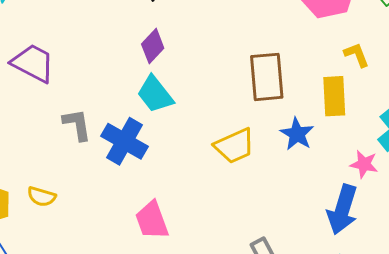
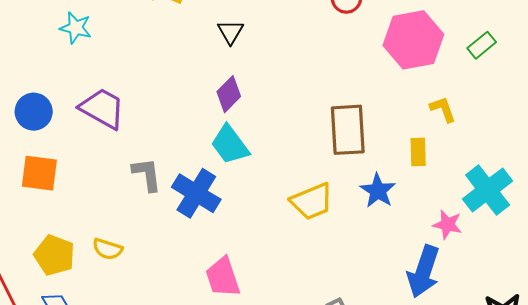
yellow rectangle: (334, 96) -> (418, 152), size x0.7

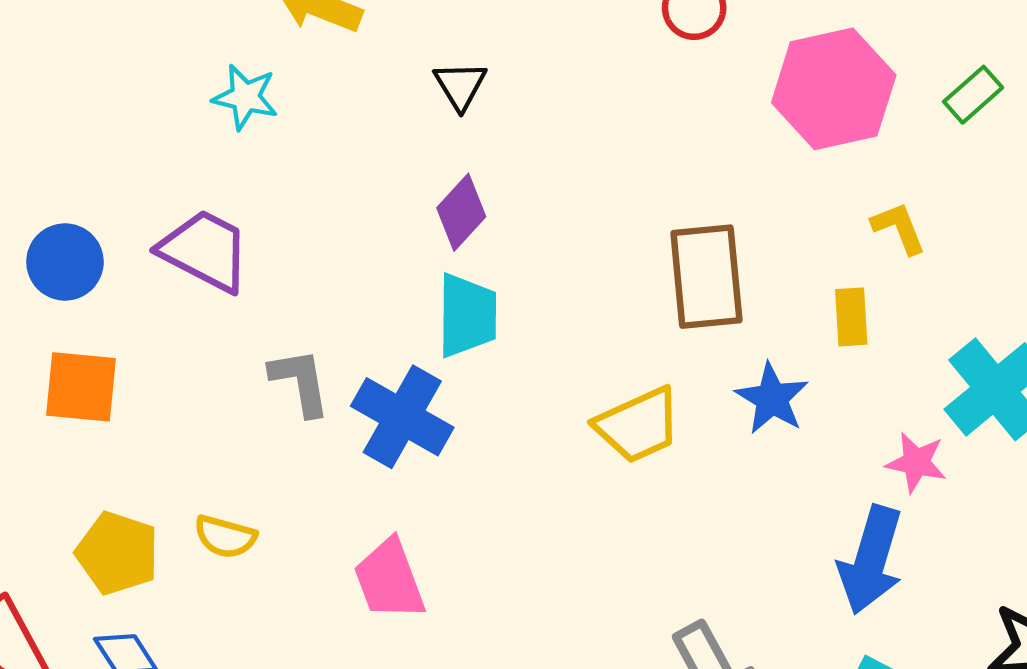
cyan star: (76, 28) -> (245, 97), moved
cyan trapezoid: (230, 145) -> (467, 315), turned -141
pink trapezoid: (223, 277) -> (389, 580), moved

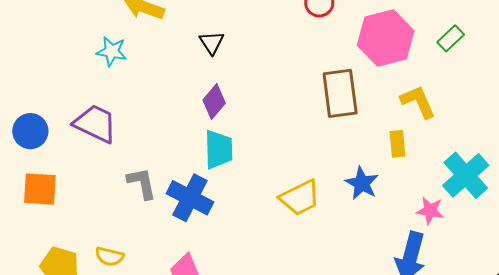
yellow L-shape: (899, 228) -> (418, 102), size x1.4
brown rectangle: (706, 277) -> (340, 93), moved

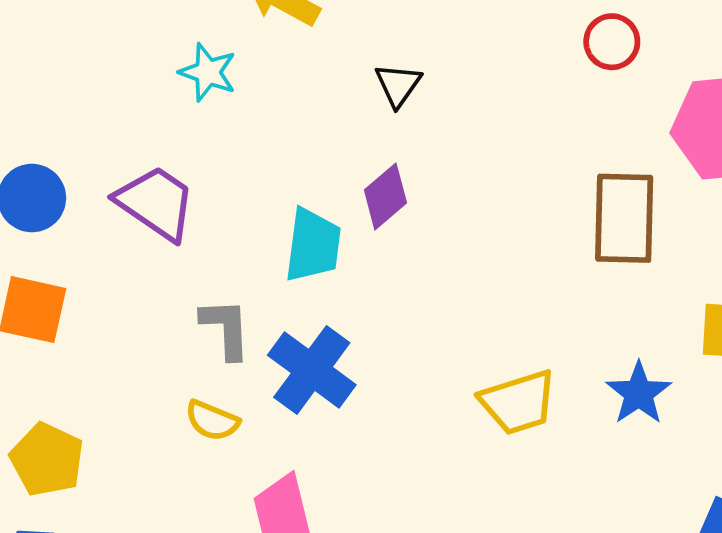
cyan trapezoid: (219, 149) -> (313, 245), moved
yellow semicircle: (109, 256) -> (212, 421), moved

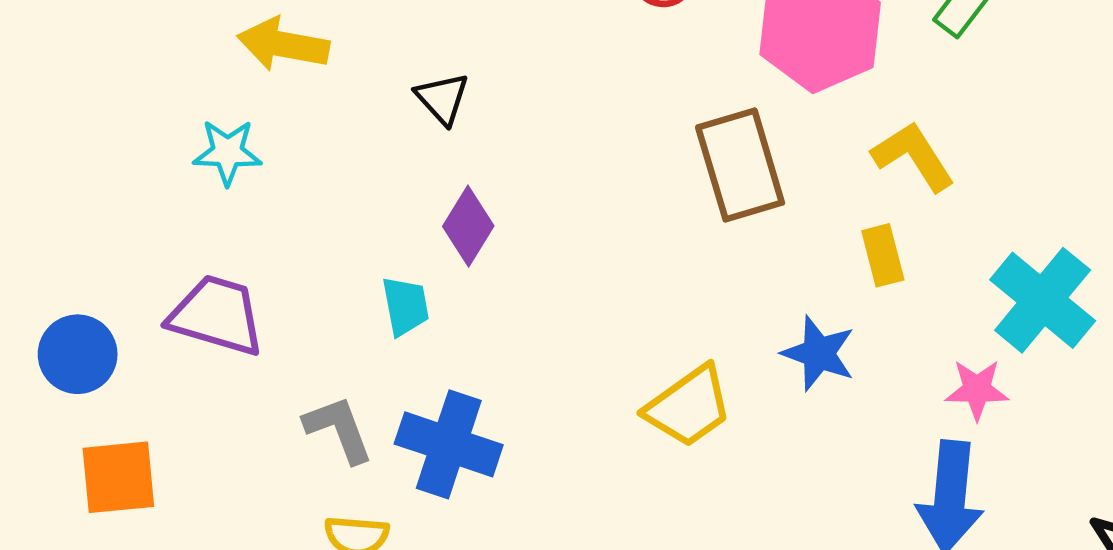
cyan trapezoid: (313, 245) -> (405, 306), size x0.7

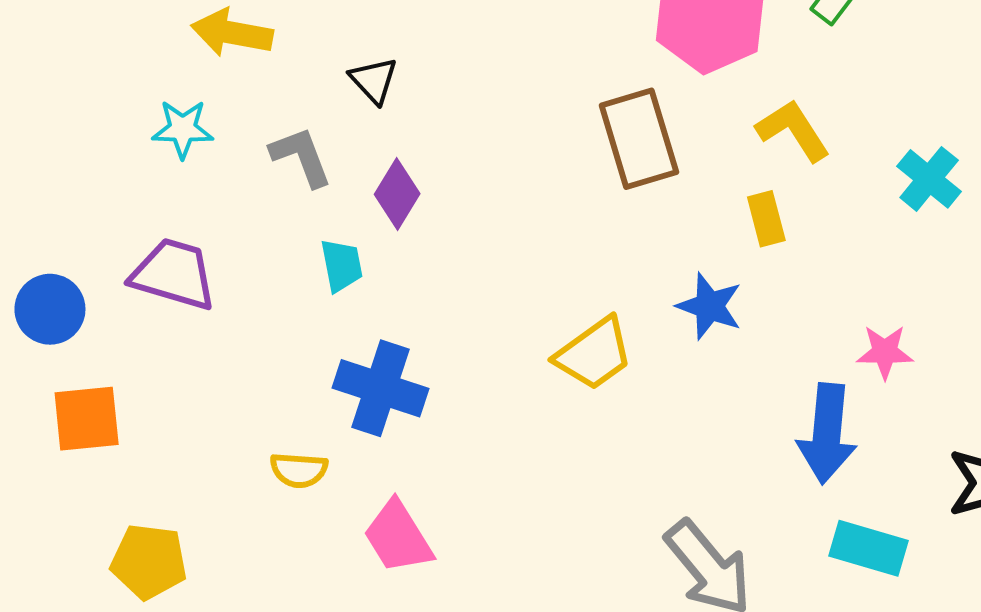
cyan cross: (1043, 300) -> (929, 179), moved, size x0.7
pink star: (977, 390) -> (885, 352), moved
gray L-shape: (339, 429) -> (301, 157), moved

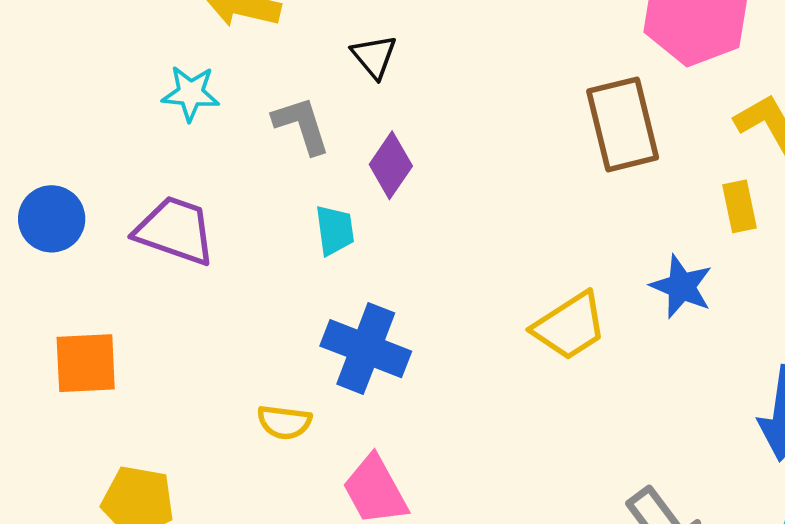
blue circle: (50, 309) -> (52, 219), moved

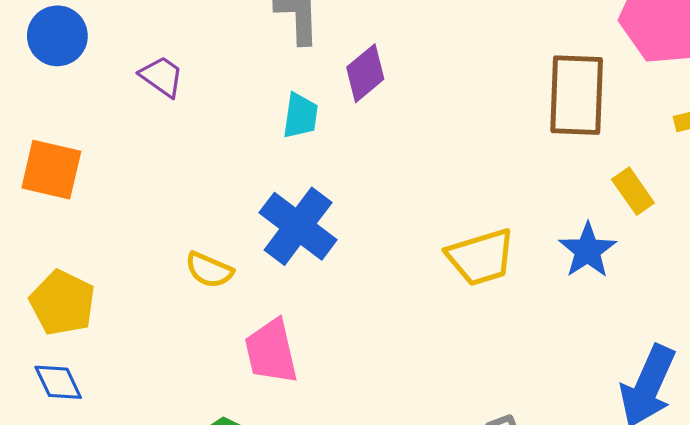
yellow rectangle: (739, 206) -> (633, 191), moved, turned -39
purple trapezoid: (175, 230) -> (162, 76), size x0.6

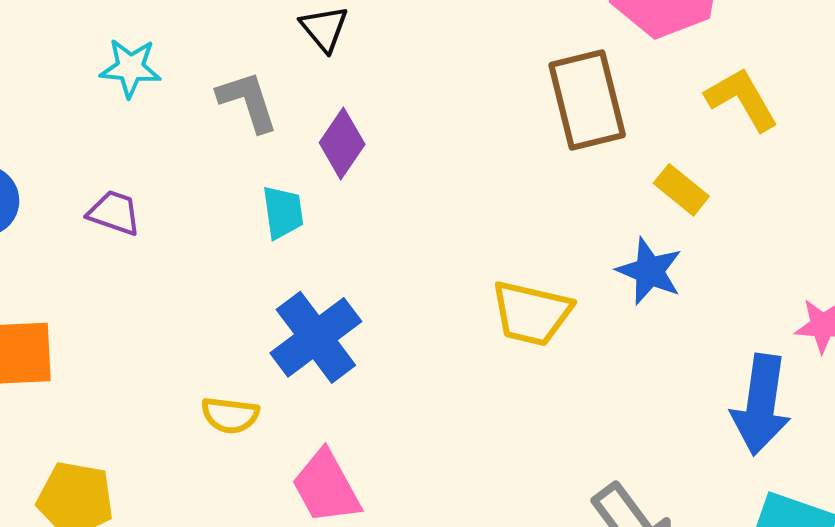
blue cross: (298, 226) -> (316, 337), turned 32
yellow trapezoid: (481, 257) -> (531, 313), turned 46

